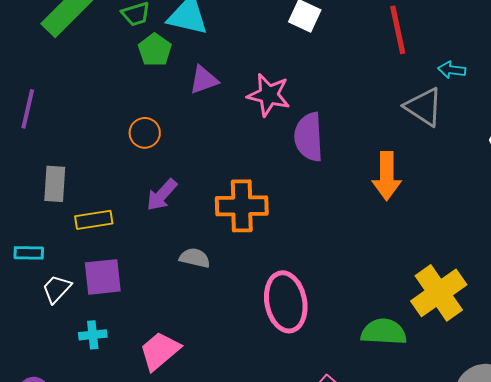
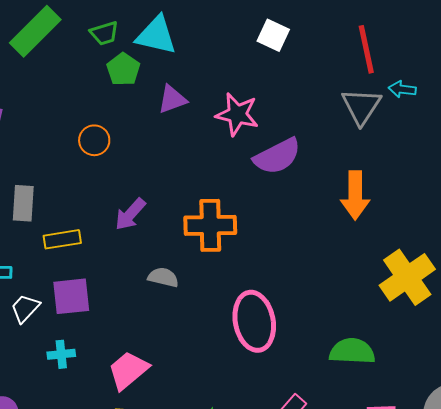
cyan arrow: (452, 70) -> (402, 89), moved
gray triangle: (424, 107) -> (361, 106), moved, turned 30
orange circle: (145, 133) -> (94, 140), moved
purple semicircle: (309, 137) -> (277, 156), turned -114
yellow cross: (439, 293) -> (407, 277), moved

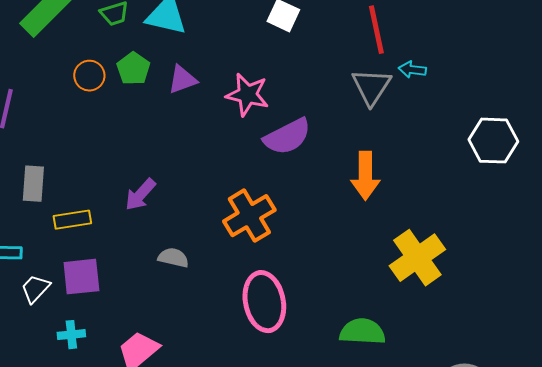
green pentagon: (123, 69) -> (133, 69), moved
orange circle: (94, 140) -> (89, 76), moved
orange cross: (210, 225) -> (249, 216), moved, turned -30

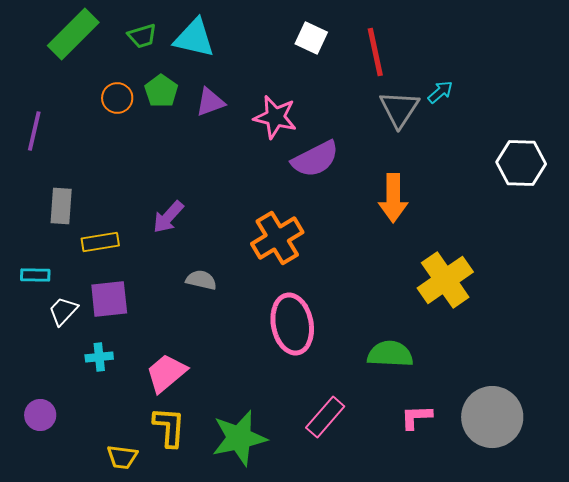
red line: (376, 30) -> (375, 52), moved
cyan arrow: (412, 70) -> (440, 92), turned 132

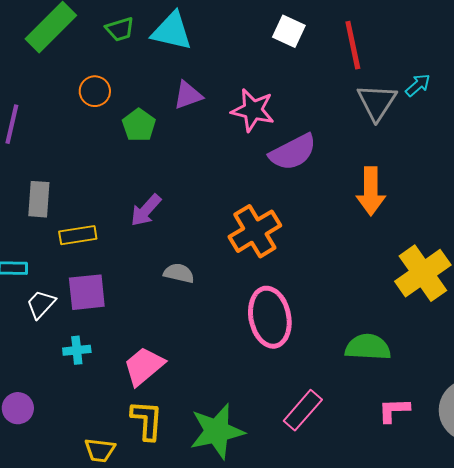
green pentagon: (161, 91) -> (139, 125), moved

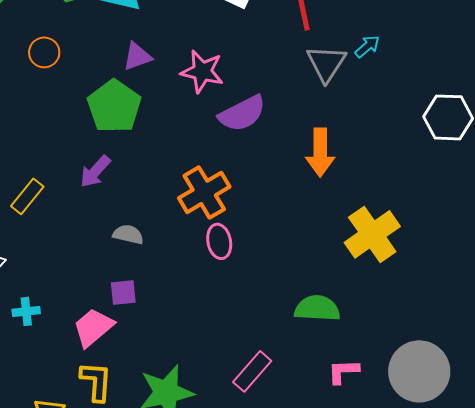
green pentagon: (139, 125) -> (114, 106), moved, size x1.6
yellow rectangle: (78, 235) -> (27, 196), turned -42
purple square: (87, 292) -> (123, 292), moved, size x0.7
pink ellipse: (270, 317) -> (219, 241), moved, size x0.6

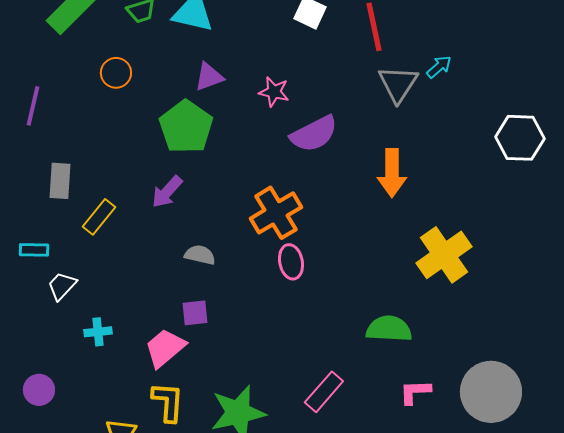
pink star: (202, 71) -> (274, 92), size x0.7

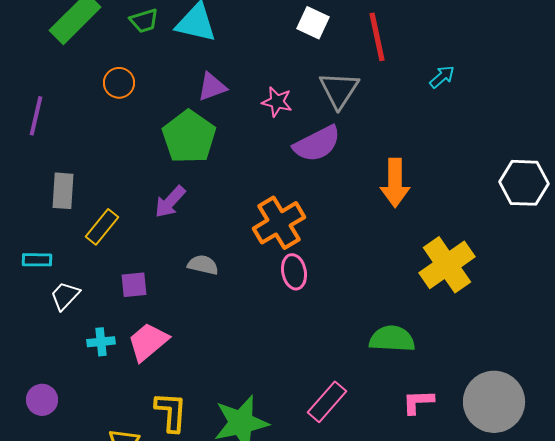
gray triangle: (398, 84) -> (339, 90), moved
white hexagon: (520, 138) -> (524, 183), moved
purple square: (195, 313) -> (134, 285), moved
pink trapezoid: (165, 348) -> (148, 342), moved

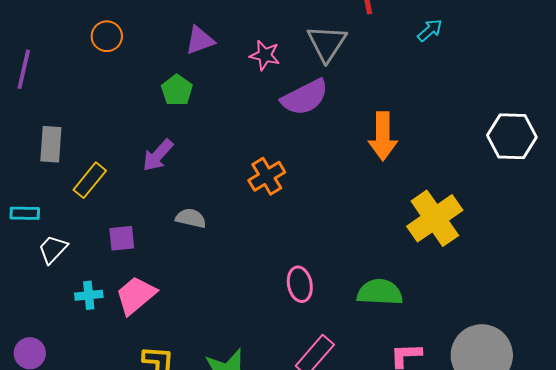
green pentagon: (189, 137) -> (177, 90), size x0.6
orange cross: (279, 223) -> (267, 176), size x0.7
pink ellipse: (294, 272) -> (300, 284), moved

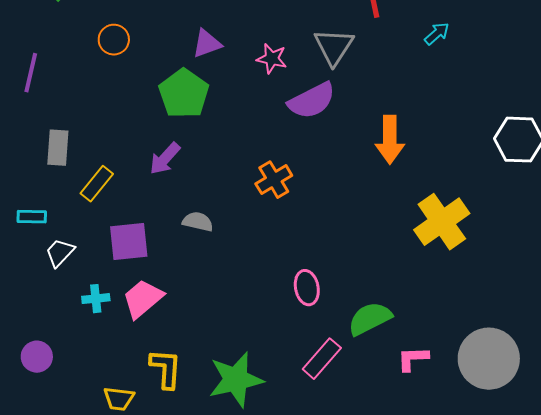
green pentagon: (177, 90) -> (184, 94), size x1.6
purple square: (122, 238) -> (129, 242), size x1.5
green semicircle: (380, 292) -> (370, 319), moved, turned -30

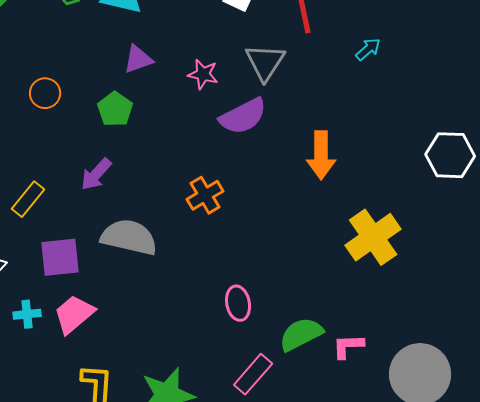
orange circle: (114, 40) -> (45, 93), moved
green pentagon: (184, 94) -> (115, 109), size x0.7
gray semicircle: (198, 222) -> (129, 237), size x1.8
pink L-shape: (413, 359) -> (348, 346), moved

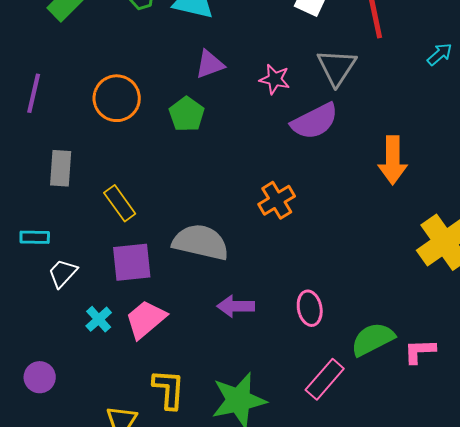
orange circle: (45, 93) -> (117, 98), size x1.5
purple arrow: (96, 174) -> (236, 306), moved, turned 48
yellow rectangle: (28, 199) -> (120, 203), moved, turned -75
cyan cross: (27, 314) -> (99, 319), turned -36

